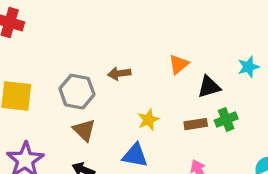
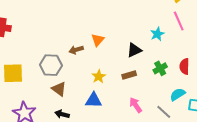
orange triangle: (179, 64) -> (98, 40), moved
green cross: (226, 120) -> (160, 68), moved

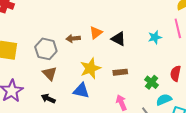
black triangle: (134, 50) -> (118, 39), moved, turned 42
green cross: (160, 68) -> (152, 82), moved, turned -32
yellow star: (99, 76) -> (90, 68), size x1.5

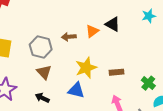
cyan star: (155, 37) -> (149, 16), moved
black triangle: (118, 39) -> (113, 24), moved

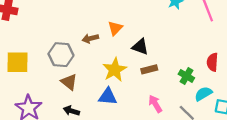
black triangle: (113, 24) -> (140, 47), moved

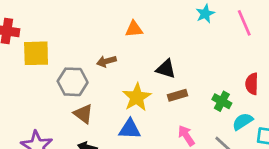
orange triangle: (115, 28) -> (134, 29), moved, turned 42
yellow square: (17, 62) -> (36, 53), moved

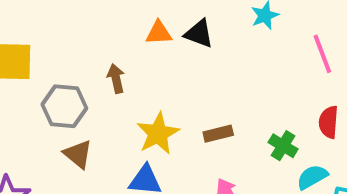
pink line: (244, 23) -> (322, 54), moved
brown arrow: (106, 61) -> (116, 78), turned 90
black triangle: (166, 69) -> (199, 34), moved

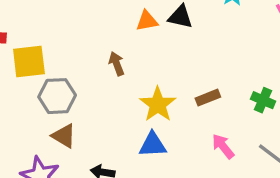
gray hexagon: (64, 106) -> (57, 96), moved
brown triangle: (78, 154) -> (64, 136), moved

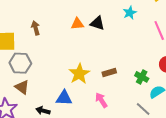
brown arrow: (117, 64) -> (36, 28), moved
blue triangle: (153, 145) -> (64, 98), moved
pink arrow: (223, 146) -> (101, 100), moved

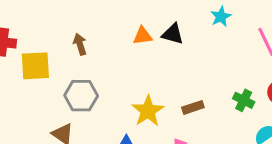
gray hexagon: (20, 63) -> (81, 96), moved
green cross: (142, 77) -> (244, 100), moved

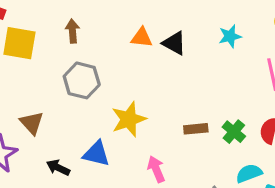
gray hexagon: (81, 96) -> (82, 80), moved
brown rectangle: (193, 107) -> (196, 129), moved

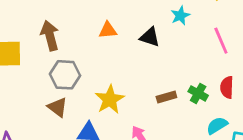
brown arrow: (72, 31) -> (50, 36), size x1.5
black triangle: (174, 43) -> (150, 37), moved
brown triangle: (32, 123) -> (57, 107), moved

